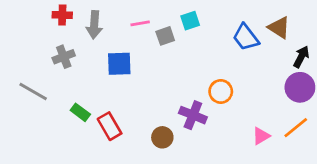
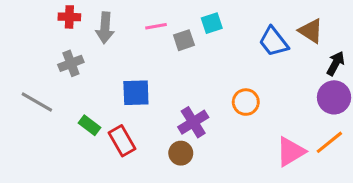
blue square: (119, 64) -> (136, 93), moved
purple cross: (193, 115) -> (193, 122), moved, turned 36
pink triangle: (261, 136) -> (291, 152), size x1.5

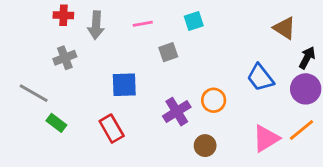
gray square: (184, 40) -> (168, 52), moved
blue trapezoid: (274, 42) -> (260, 78), moved
orange circle: (246, 102) -> (214, 100), moved
green rectangle: (89, 125) -> (56, 123), moved
brown circle: (181, 153) -> (205, 146), moved

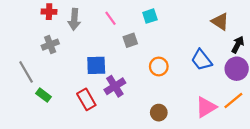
pink line: (143, 24) -> (110, 18), turned 64
gray line: (34, 93) -> (26, 72), turned 30
orange circle: (214, 100) -> (159, 66), moved
purple cross: (177, 112) -> (115, 86), moved

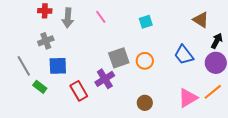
cyan square: (150, 16) -> (146, 22), moved
gray square: (130, 40) -> (119, 58), moved, size x1.5
blue square: (96, 65) -> (58, 66), moved

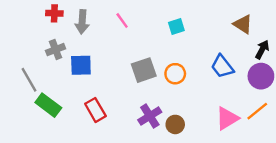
blue square: (58, 66) -> (81, 65), moved
purple cross: (105, 79) -> (150, 116), moved
green rectangle: (40, 87) -> (48, 105), size x1.5

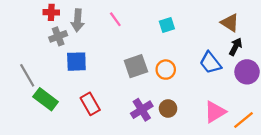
gray cross: (56, 50) -> (58, 36), moved
black arrow: (262, 50) -> (236, 47), moved
orange line: (257, 111) -> (244, 120), moved
brown circle: (175, 124) -> (168, 109), moved

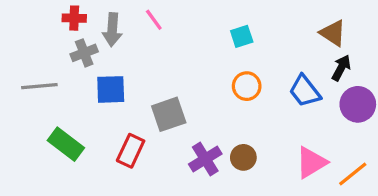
pink line: (115, 19) -> (154, 20), moved
gray square: (136, 66) -> (169, 114), moved
orange circle: (166, 70) -> (247, 86), moved
gray line: (27, 75) -> (39, 86), moved, turned -65
red rectangle: (90, 104) -> (131, 151), turned 55

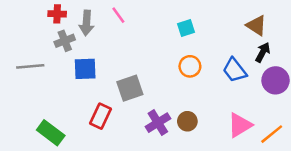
green rectangle: (66, 144) -> (51, 133), moved

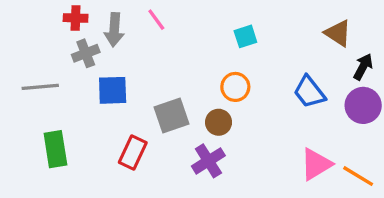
black arrow: (263, 52) -> (363, 67), moved
orange circle: (190, 66) -> (235, 87), moved
brown circle: (187, 121) -> (219, 122), moved
green rectangle: (51, 133) -> (55, 149), moved, turned 44
orange line: (272, 134) -> (358, 176), turned 70

